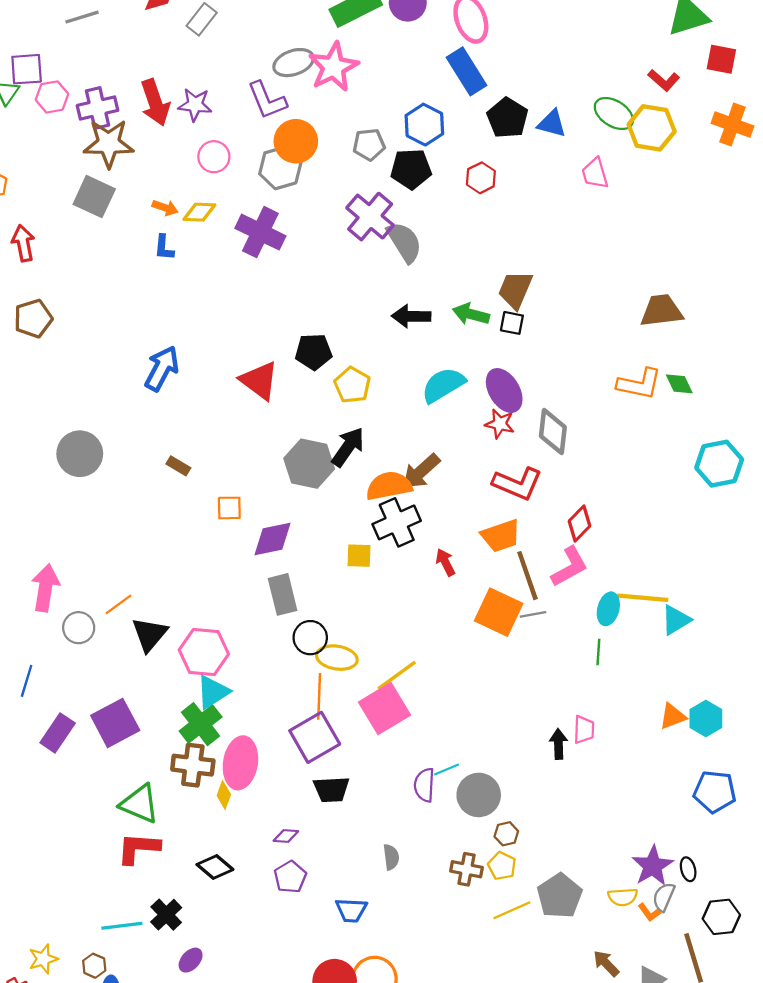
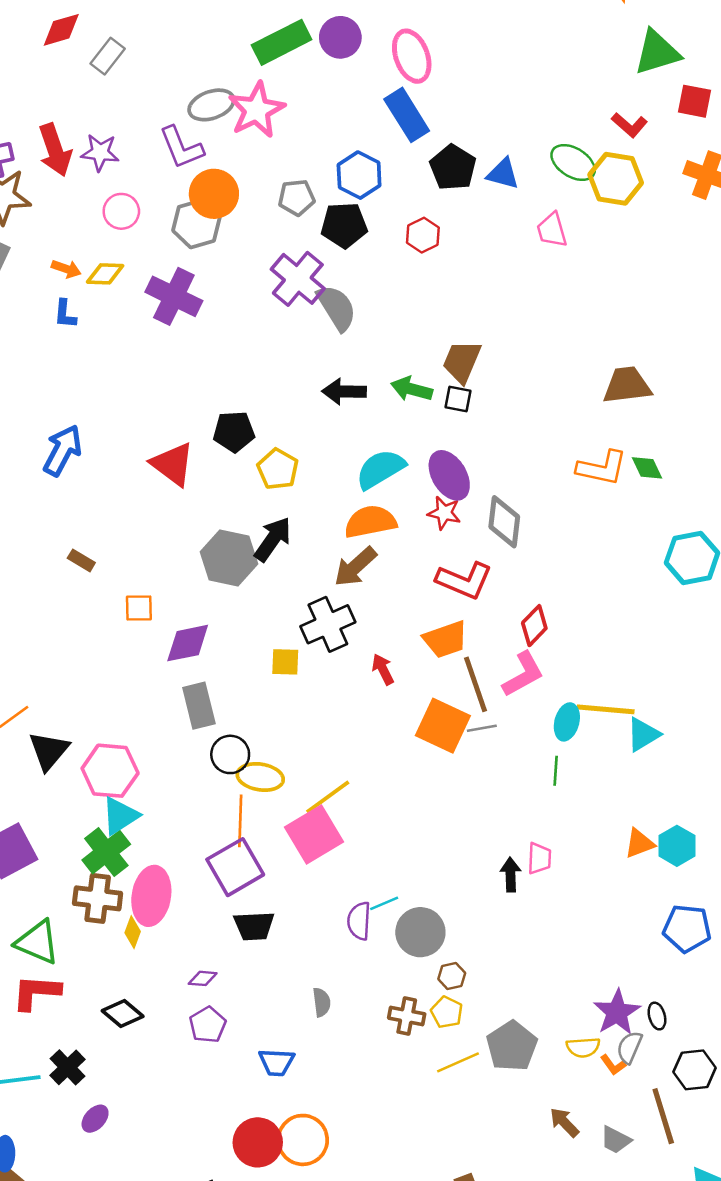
orange semicircle: (389, 486) -> (370, 522), moved

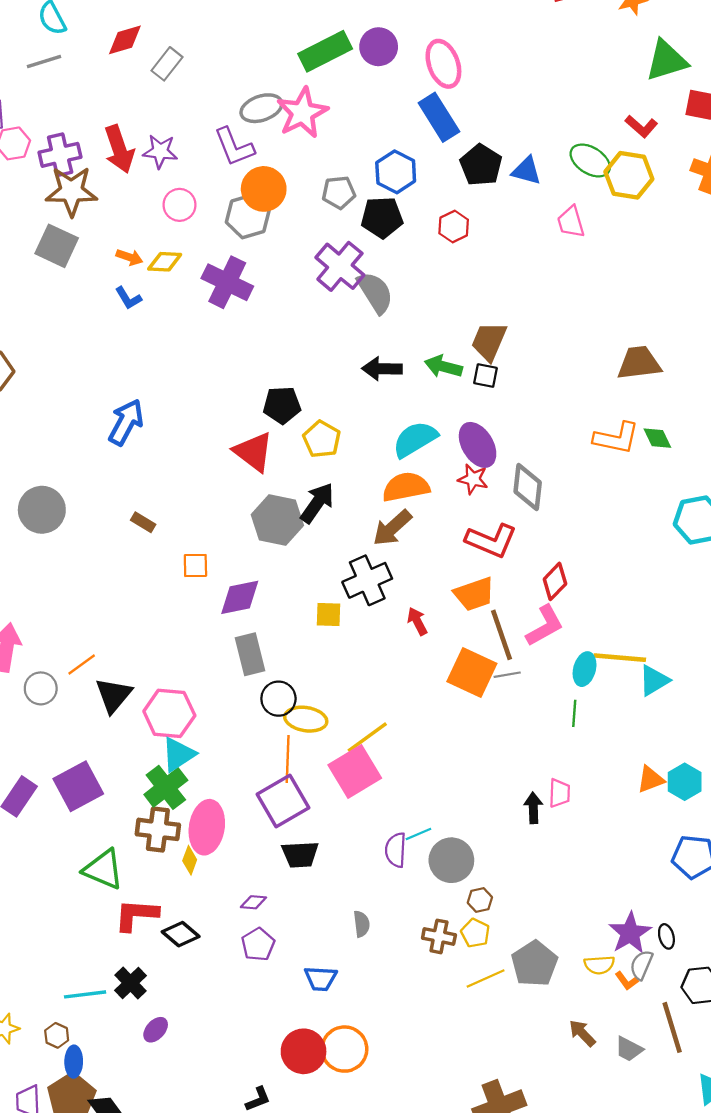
blue L-shape: (65, 314) -> (128, 298), turned -36
red triangle: (173, 464) -> (253, 452), moved
red L-shape: (36, 992) -> (136, 915), moved

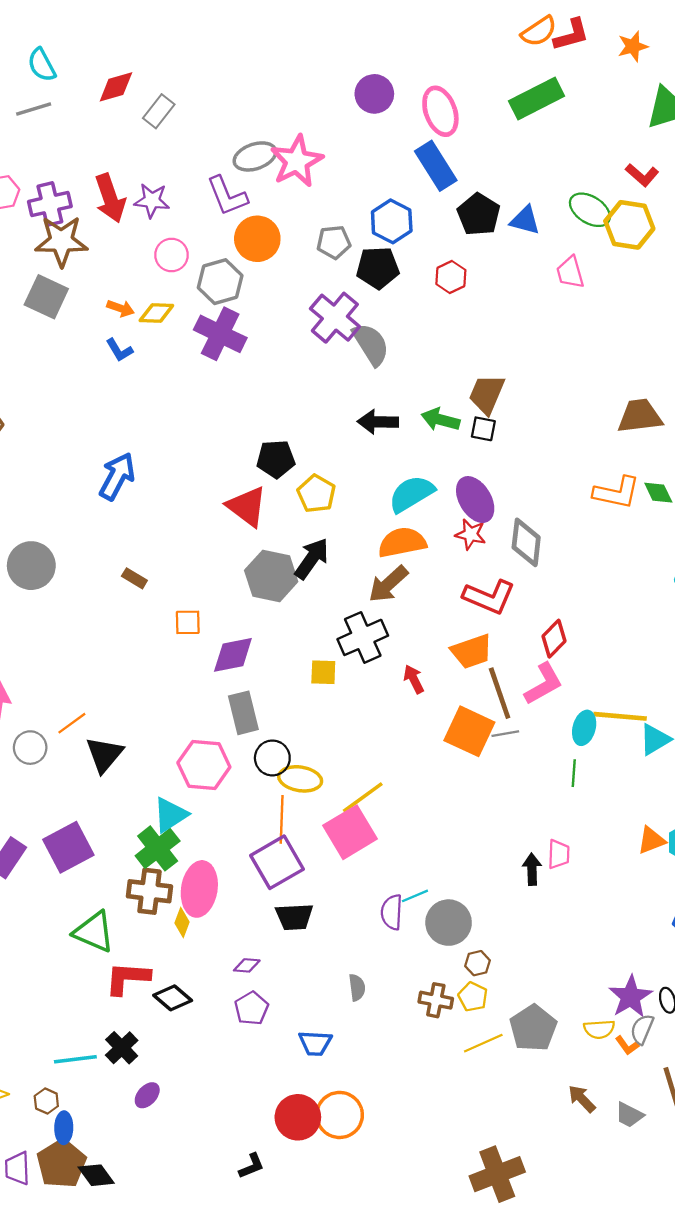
green rectangle: (325, 51) -> (537, 99), moved
gray hexagon: (248, 216) -> (220, 282), moved
pink hexagon: (169, 713) -> (204, 765), moved

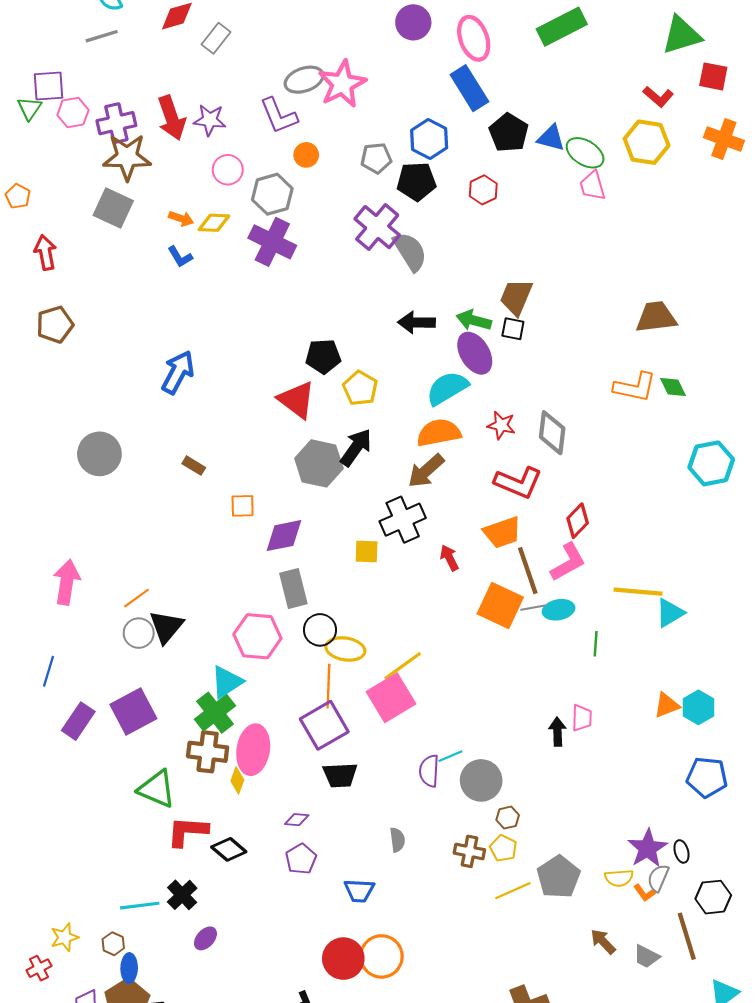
green ellipse: (590, 210) -> (585, 153), moved
orange circle: (257, 239) -> (306, 155), size x0.6
purple ellipse: (475, 500) -> (475, 353), moved
cyan ellipse: (584, 728) -> (559, 610), moved, turned 64
gray circle: (30, 748) -> (139, 633), moved

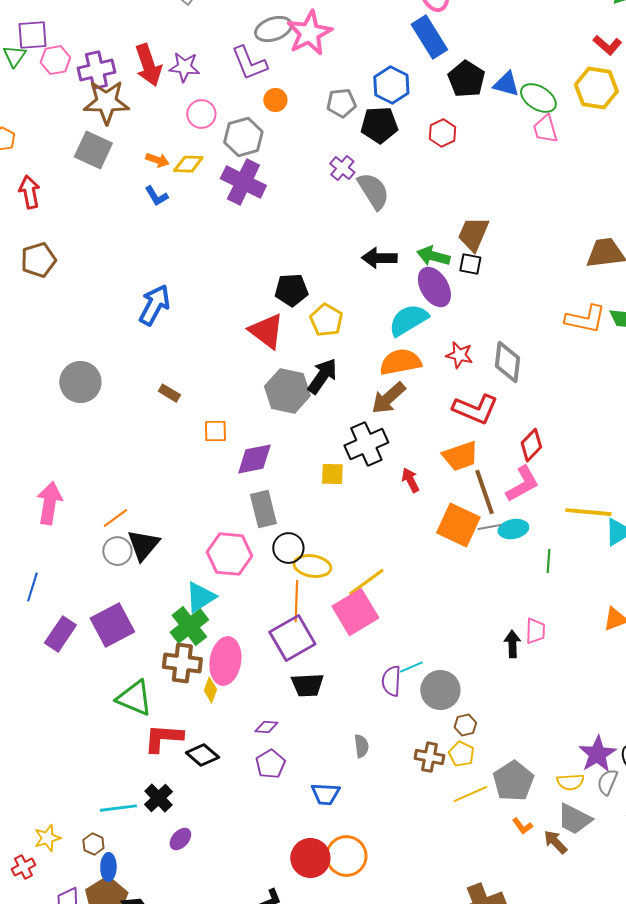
purple cross: (377, 227) -> (342, 168), size x0.6
orange L-shape: (644, 893) -> (522, 826), moved
gray trapezoid: (647, 956) -> (574, 819), moved, size x1.4

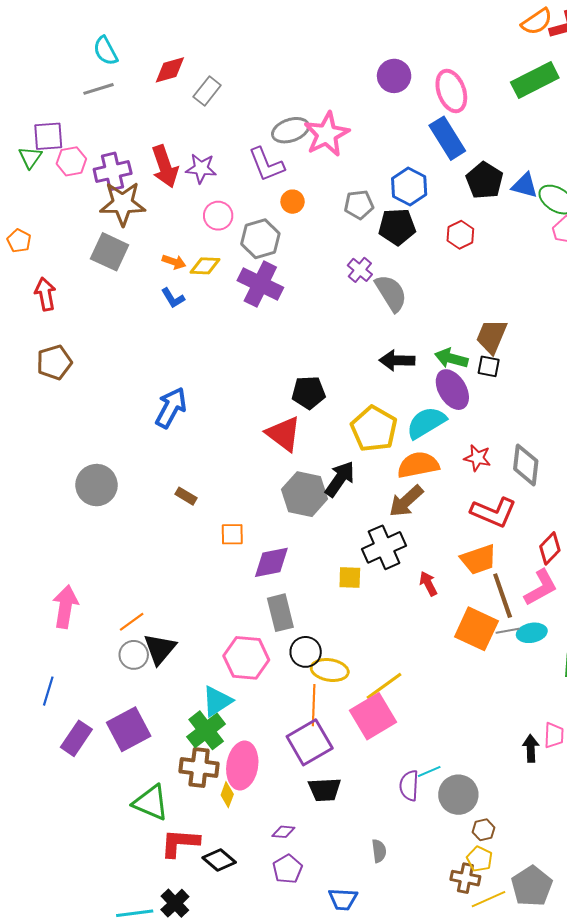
yellow pentagon: (326, 320) -> (374, 429), moved, size x1.4
brown cross: (429, 757) -> (465, 878), moved

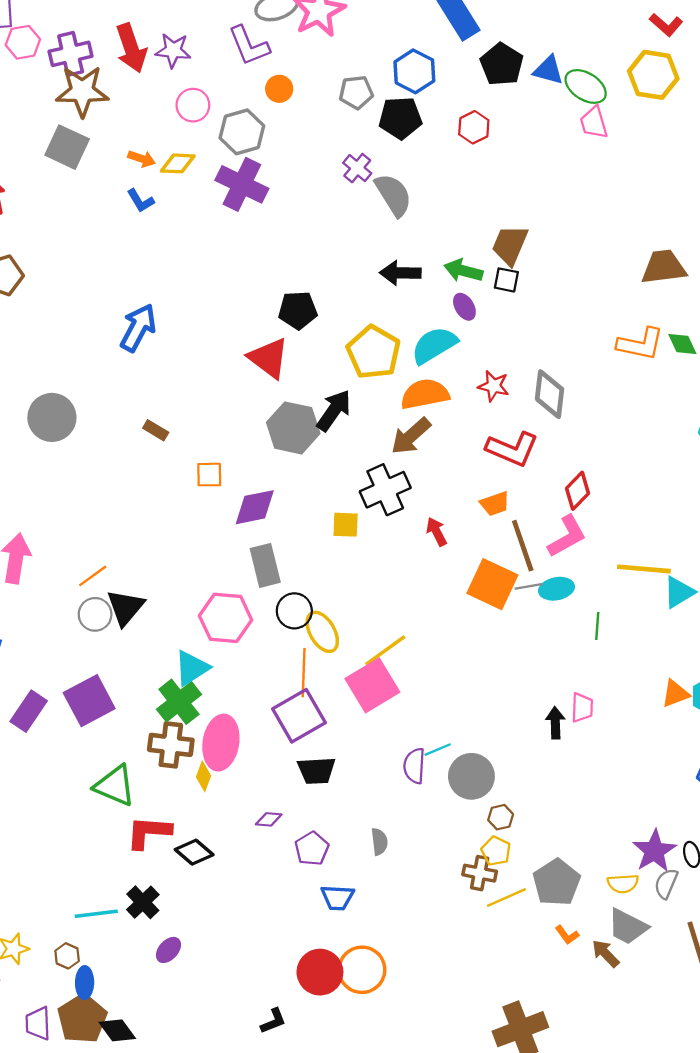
purple ellipse: (452, 390) -> (464, 307), size x0.6
orange trapezoid: (478, 559) -> (495, 504), size x0.7
yellow ellipse: (330, 670) -> (322, 632), turned 51
purple pentagon: (287, 869) -> (312, 849), moved

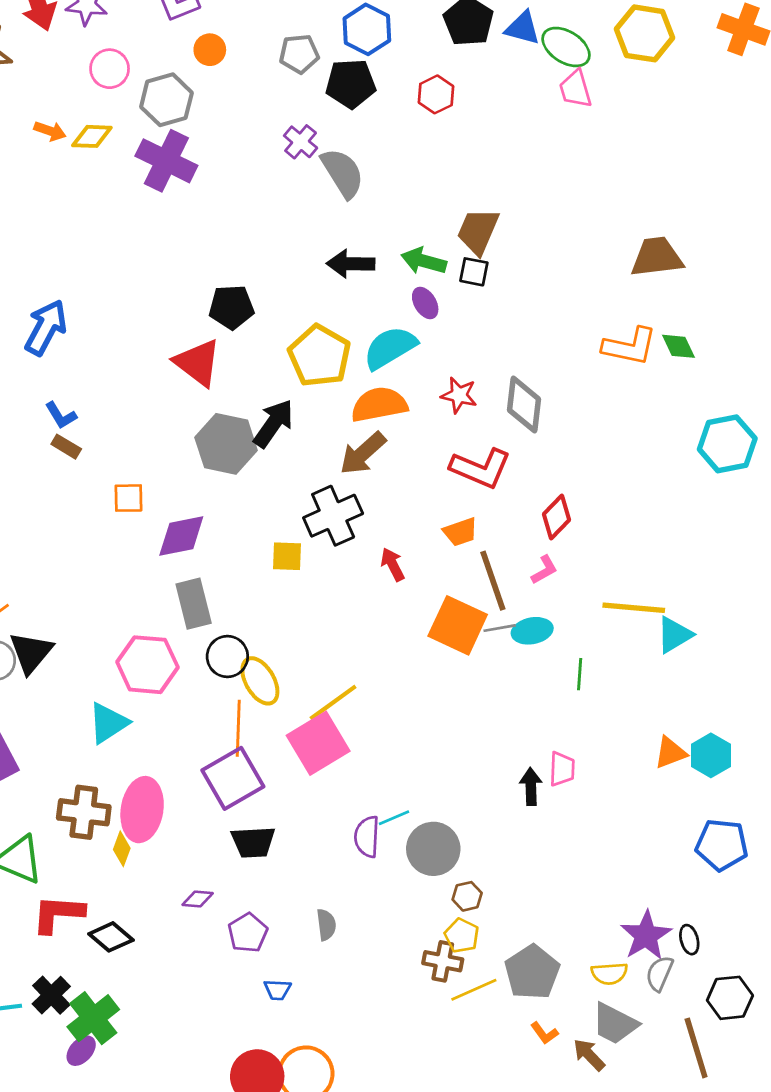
blue L-shape: (141, 201) -> (61, 415), moved
pink L-shape: (567, 536) -> (544, 570), size x0.6
green cross: (179, 702) -> (93, 1018), moved
blue trapezoid: (337, 898) -> (278, 990), size x0.7

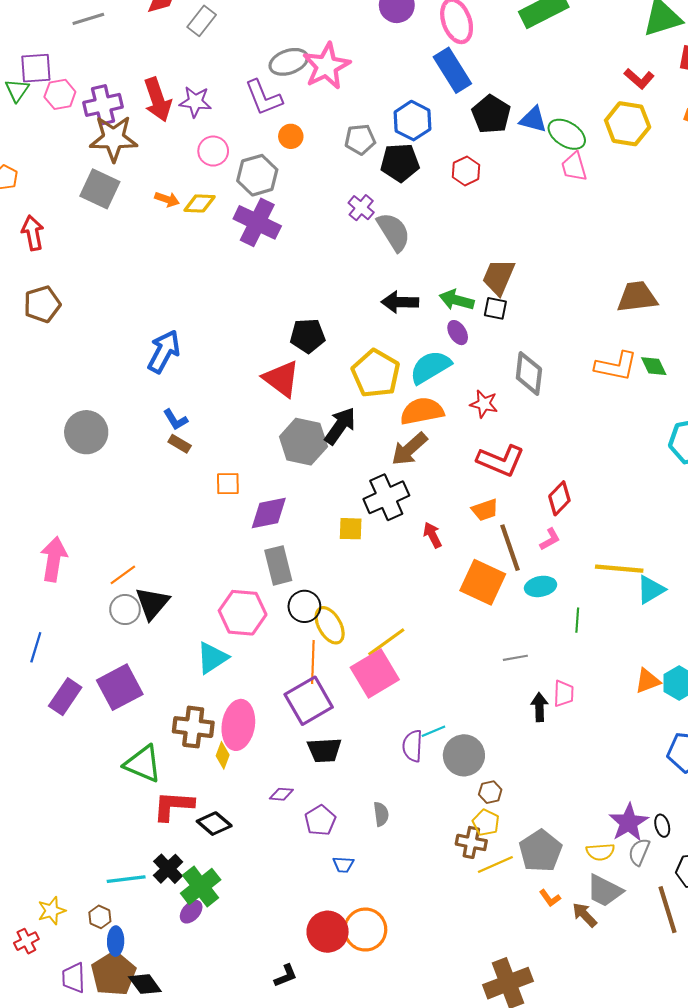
gray diamond: (524, 405) -> (529, 373), moved
gray line: (500, 628) -> (515, 658), moved

